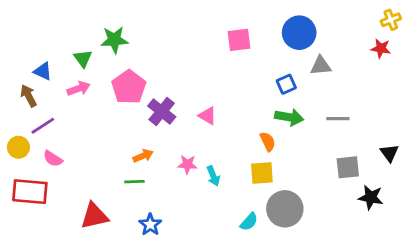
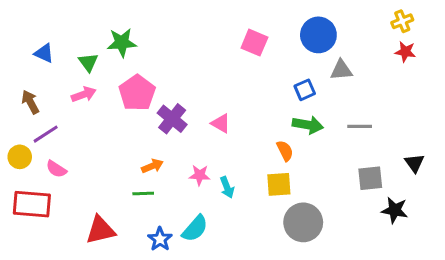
yellow cross: (391, 20) -> (402, 21), moved
pink square: (239, 40) -> (254, 43), turned 30
blue triangle: (43, 71) -> (44, 53), moved
cyan semicircle: (249, 222) -> (195, 229), moved, size x1.4

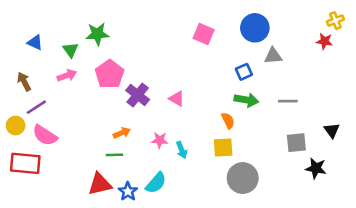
yellow cross: (402, 21) -> (335, 21), moved
pink semicircle: (56, 169) -> (45, 135), size x1.5
red triangle: (100, 230) -> (100, 184), moved

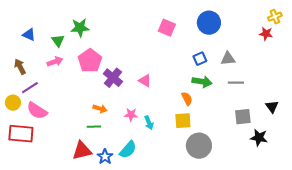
gray triangle: (273, 56) -> (228, 59), moved
orange arrow: (122, 133) -> (100, 109), turned 40

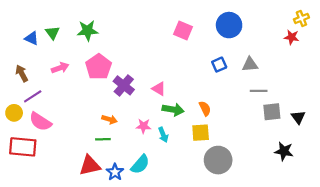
green triangle: (58, 41) -> (52, 33), moved
green arrow: (202, 82) -> (173, 110), moved
gray square: (243, 117) -> (272, 112), moved

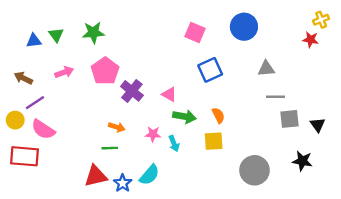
blue triangle: (32, 38) -> (34, 41), turned -32
blue square: (219, 65) -> (210, 70), moved, size x1.5
brown arrow: (22, 73) -> (23, 78), turned -35
gray circle: (218, 160) -> (254, 170), moved

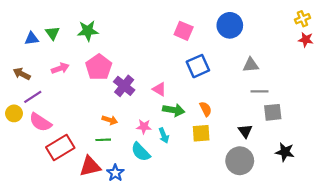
red star: (311, 40) -> (306, 40), moved
black triangle: (318, 125) -> (245, 131), moved
red rectangle: (25, 156) -> (60, 148), moved, turned -36
cyan semicircle: (149, 175) -> (141, 152), moved, turned 95

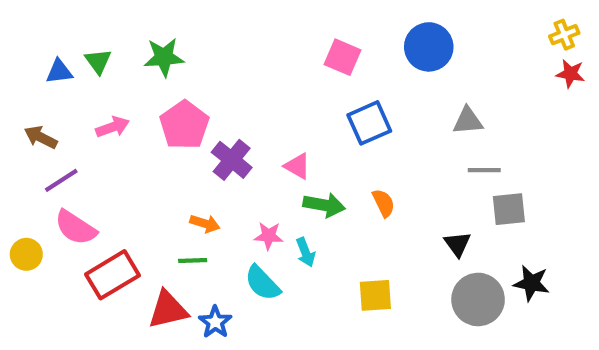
yellow circle: (14, 113) -> (26, 254), moved
yellow square: (201, 133) -> (375, 295), moved
gray circle: (240, 161) -> (478, 299), moved

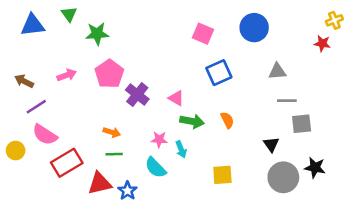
green triangle: (98, 61) -> (69, 14), moved
blue triangle: (59, 72) -> (33, 25), moved, size x1.5
red star: (570, 74) -> (322, 43), moved
orange arrow: (205, 224) -> (112, 132), moved

